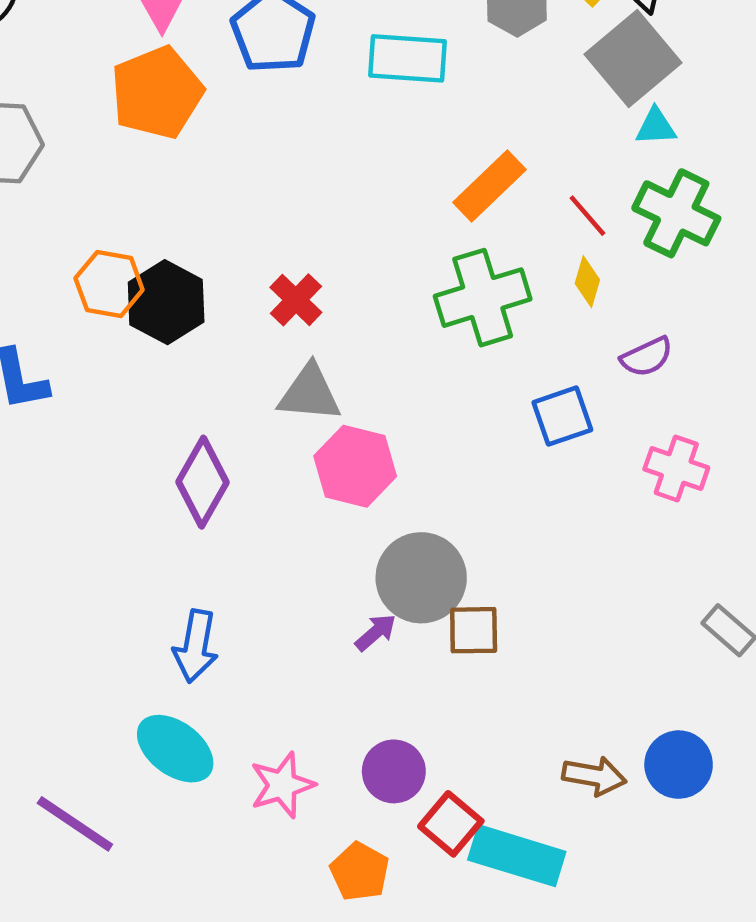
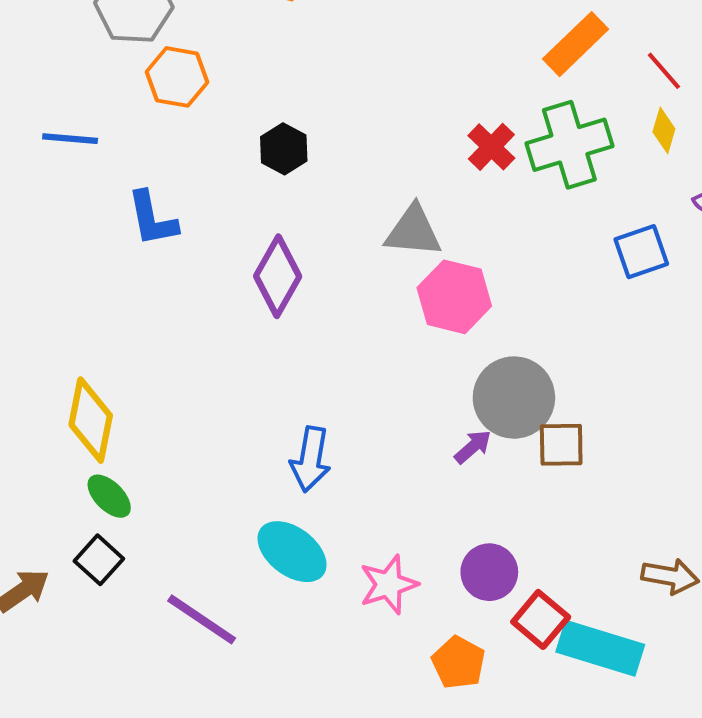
orange hexagon: (109, 284) -> (177, 77), moved
red cross: (296, 300) -> (491, 147), moved
black hexagon: (166, 302) -> (284, 149), size x0.7
purple diamond: (202, 482) -> (278, 276), moved

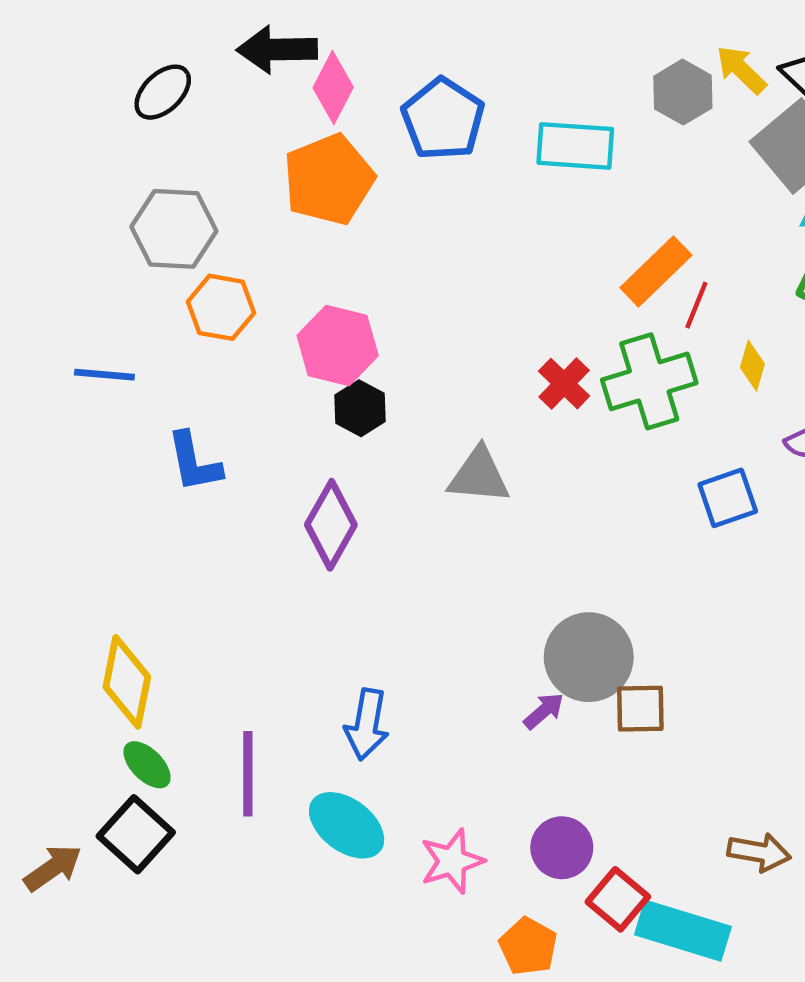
red line: (664, 71) -> (696, 305), moved, turned 63
black hexagon: (284, 149) -> (360, 408), moved
pink hexagon: (454, 297) -> (338, 345), moved
black square: (99, 560) -> (136, 834), size x1.4
purple line: (202, 619) -> (248, 774), moved, turned 56

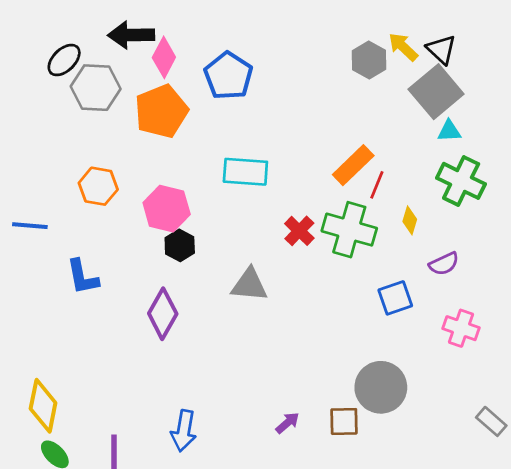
cyan rectangle: (575, 146) -> (245, 172), moved
gray hexagon: (174, 229) -> (96, 88), moved
green cross: (649, 381) -> (349, 230), turned 33
gray circle: (589, 657) -> (381, 387), moved

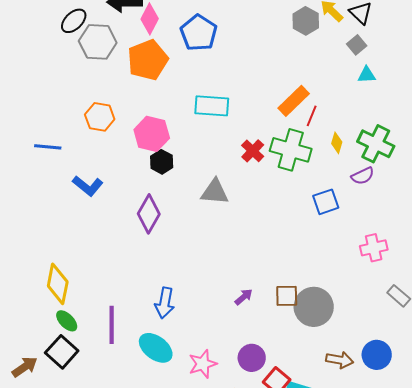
gray square: (436, 92) -> (357, 45), size x0.5
green cross: (461, 181) -> (376, 144), moved
blue L-shape: (82, 277) -> (88, 186), turned -40
pink cross: (461, 328) -> (374, 248), moved, turned -32
gray circle: (381, 387) -> (314, 307), moved

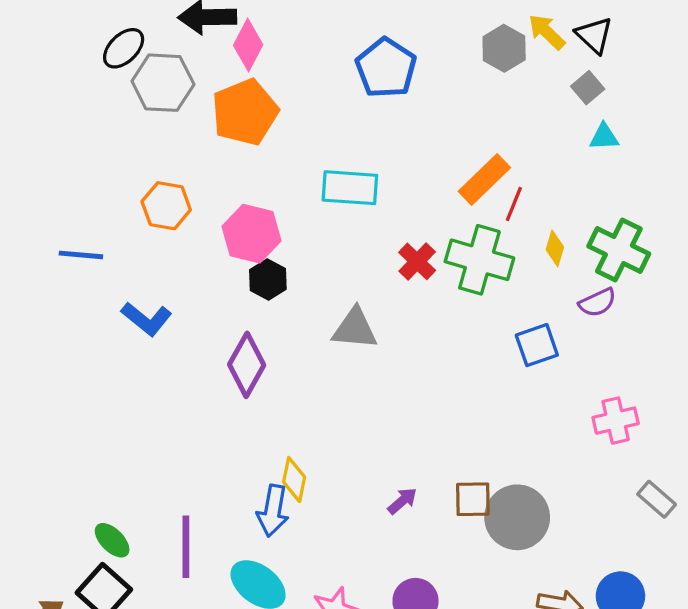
blue pentagon: (199, 33) -> (386, 68), moved
yellow diamond: (58, 284) -> (294, 480), moved, size x0.7

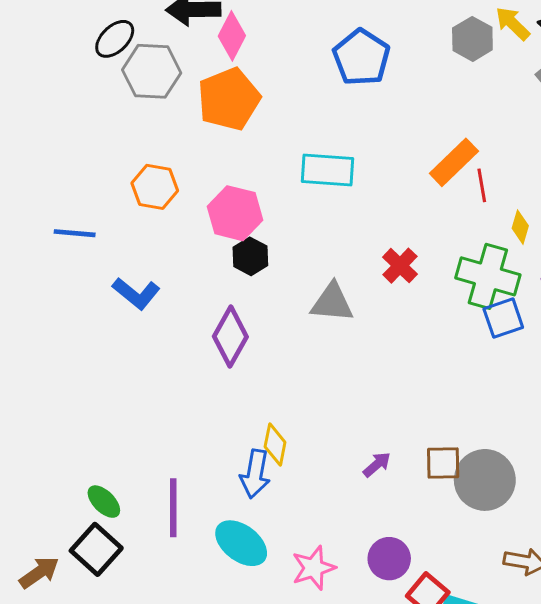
red line: (514, 204) -> (482, 185), turned -32
green cross: (479, 260) -> (488, 276), moved
red cross: (417, 261) -> (400, 266), moved

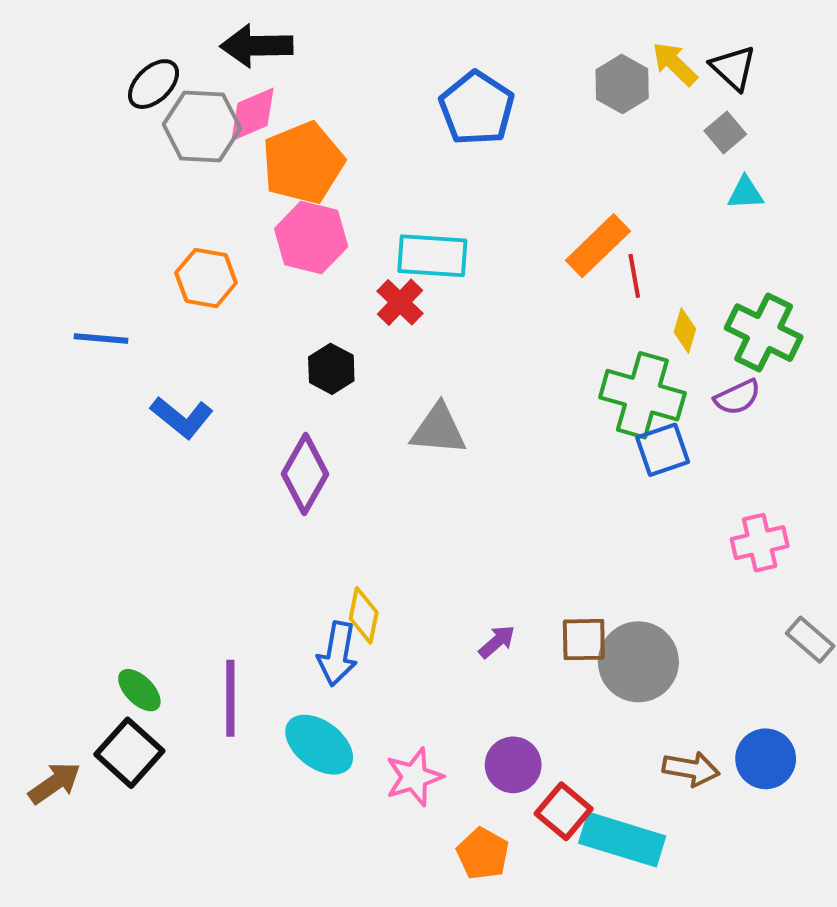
pink diamond: (232, 36) -> (253, 114), moved, turned 39
pink hexagon: (235, 213) -> (311, 238), moved
red cross: (400, 266) -> (400, 302), moved

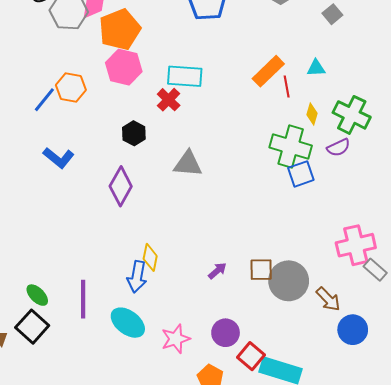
cyan triangle: (745, 193) -> (316, 68), moved
blue line: (101, 339) -> (44, 100), moved, turned -56
pink cross: (760, 543) -> (356, 245), moved, size x1.4
brown arrow: (691, 769) -> (328, 299), moved, turned 36

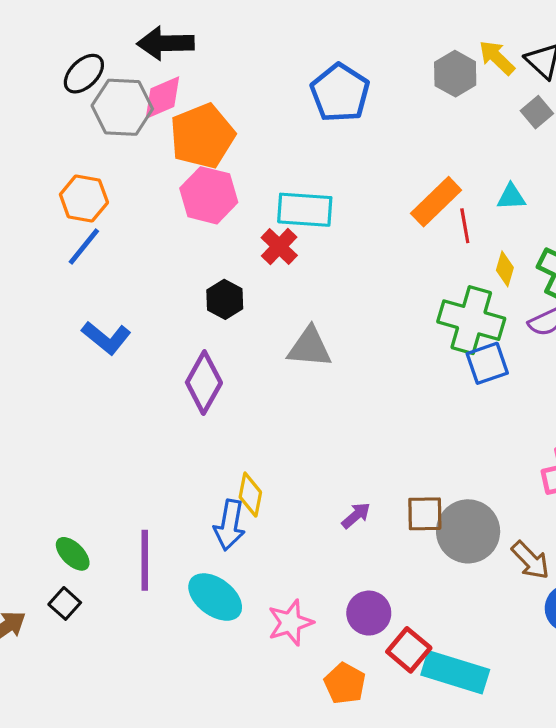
orange hexagon: (71, 87) -> (84, 198), moved
black square: (32, 327) -> (65, 603), size x0.6

